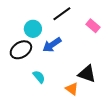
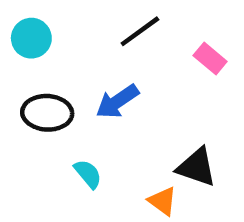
cyan circle: (33, 29) -> (31, 38), moved
black ellipse: (21, 50) -> (47, 113), turned 35

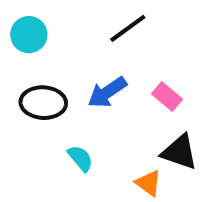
pink rectangle: (210, 59) -> (167, 96), moved

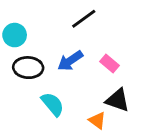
cyan circle: (29, 35) -> (15, 35), moved
cyan semicircle: (80, 158) -> (53, 104), size x1.4

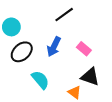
blue arrow: (70, 61) -> (54, 47), turned -30
black ellipse: (28, 68) -> (22, 52), turned -45

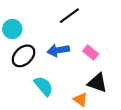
blue arrow: (54, 47) -> (58, 50), turned 54

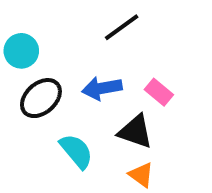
black triangle: (97, 83) -> (135, 131), moved

